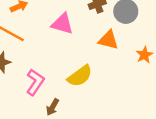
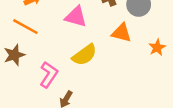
yellow semicircle: (80, 76) -> (84, 55), moved

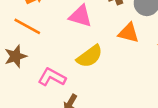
pink L-shape: (49, 75) -> (52, 77), turned -95

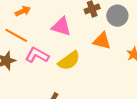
pink L-shape: (52, 77) -> (37, 55), moved

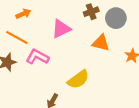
pink triangle: (61, 27) -> (61, 29), turned -42
yellow semicircle: (69, 61) -> (78, 79), moved

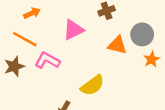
gray circle: (116, 18) -> (142, 34), moved

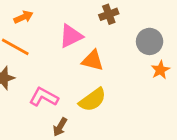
orange triangle: (117, 45) -> (93, 60), moved
pink L-shape: (47, 61) -> (44, 97), moved

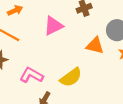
orange triangle: (93, 60) -> (95, 46), moved

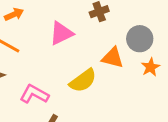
yellow semicircle: (71, 77) -> (83, 81), moved

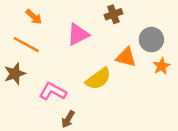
orange arrow: (14, 14) -> (34, 17), turned 66

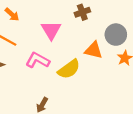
pink triangle: (78, 34) -> (51, 30), turned -35
pink L-shape: (53, 91) -> (38, 60), moved

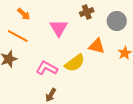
gray circle: (116, 35) -> (117, 21), moved
pink L-shape: (38, 60) -> (47, 68), moved

